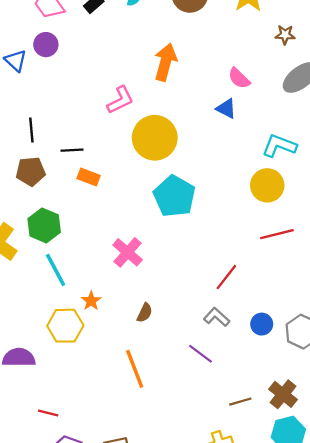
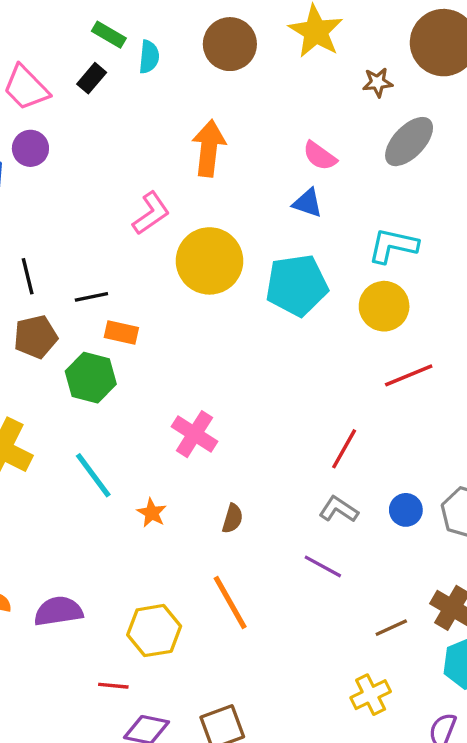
cyan pentagon: (174, 196) -> (297, 285), moved, turned -30
green hexagon: (44, 225) -> (91, 378), moved
yellow hexagon: (65, 326) -> (154, 631), moved

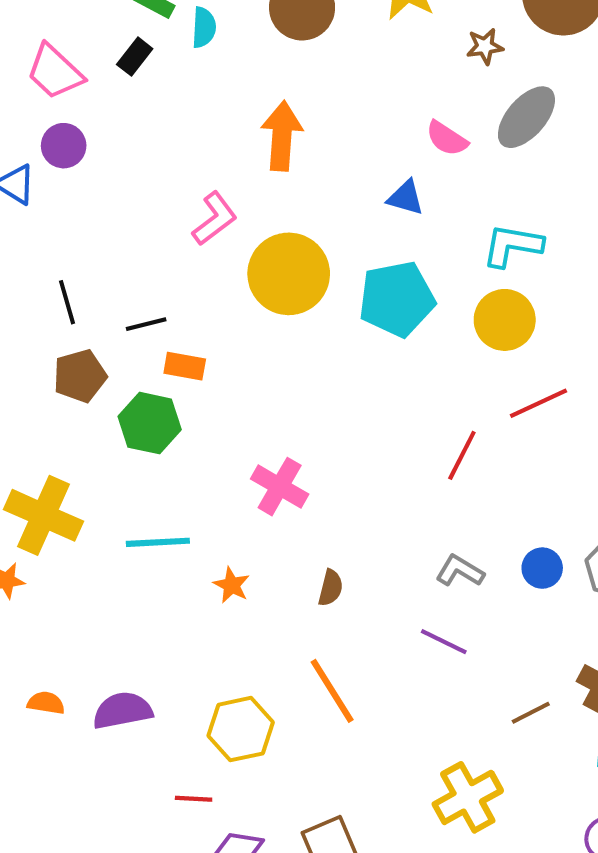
pink semicircle: (320, 156) -> (447, 138), moved
red line: (344, 449) -> (462, 455), moved
cyan line: (93, 475) -> (158, 542), turned -54
yellow cross: (371, 695) -> (468, 797), moved, size x1.4

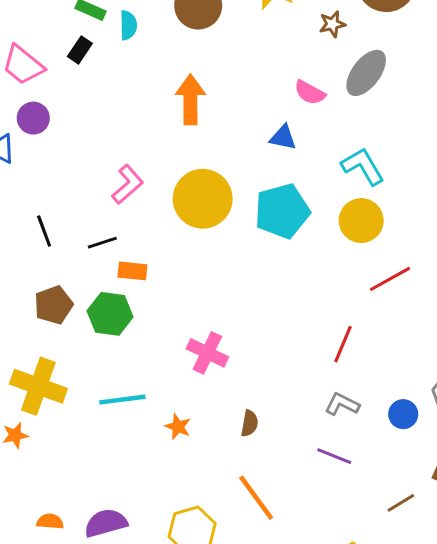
pink L-shape: (215, 219) -> (128, 184), moved
cyan L-shape: (512, 245) -> (363, 166), turned 54
brown pentagon: (80, 376) -> (54, 305), moved
red line: (462, 455) -> (343, 344), moved
blue circle: (542, 568) -> (403, 414), moved

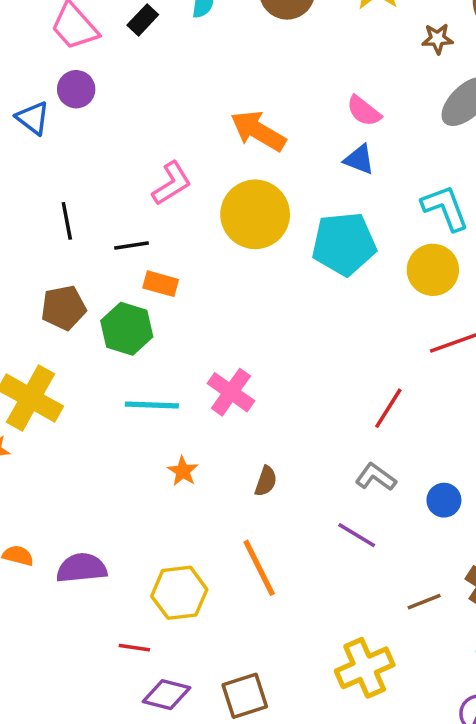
pink semicircle: (310, 93) -> (364, 111), moved
orange arrow: (190, 100) -> (258, 131), moved, turned -69
cyan line: (122, 400) -> (152, 405), moved

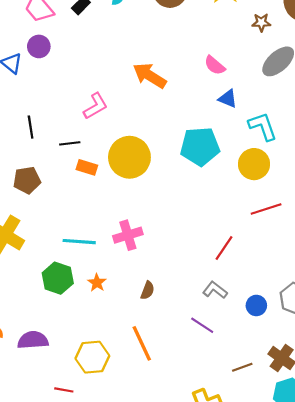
blue triangle: (359, 159) -> (228, 99), moved
yellow circle: (255, 214) -> (129, 157), moved
green hexagon: (127, 329) -> (58, 278), moved
pink cross: (231, 392) -> (128, 235), turned 36

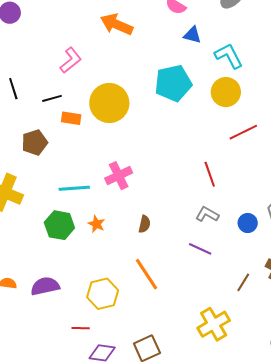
brown pentagon: (27, 180) -> (35, 142), moved
red line: (224, 248) -> (210, 174), turned -45
brown line: (242, 367) -> (243, 282), turned -30

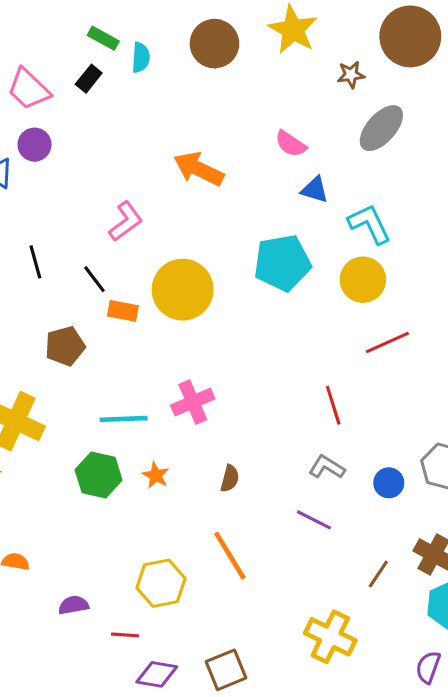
black line: (52, 98) -> (94, 279), turned 66
purple semicircle: (45, 286) -> (73, 605), moved, size x0.7
yellow cross: (214, 324) -> (330, 637), turned -36

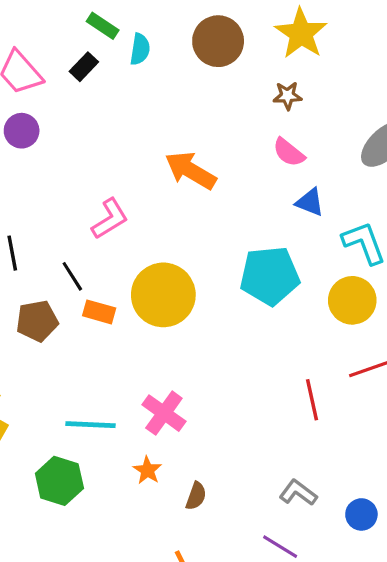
brown star: (351, 75) -> (287, 96), moved
brown pentagon: (65, 346) -> (37, 321), moved
pink cross: (193, 402) -> (164, 413), turned -36
red line: (333, 405) -> (312, 400), moved
orange star: (156, 475) -> (147, 470), moved

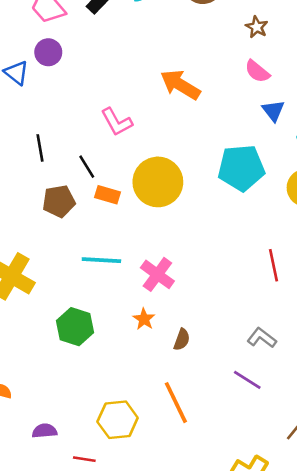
brown star: (287, 96) -> (257, 27), turned 30
blue triangle: (310, 202) -> (273, 111), turned 30
pink L-shape: (110, 219) -> (117, 122), turned 92
cyan line: (90, 425) -> (101, 260), moved

